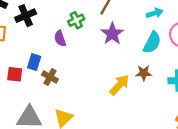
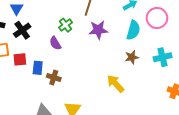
purple star: (112, 34) -> (98, 30), turned -30
red square: (15, 74) -> (20, 59), moved
yellow arrow: (119, 85) -> (115, 84), moved, turned -72

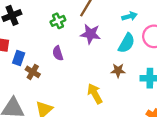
purple semicircle: (55, 43) -> (58, 53), moved

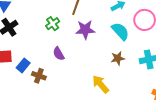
cyan semicircle: (126, 43) -> (120, 31), turned -60
blue rectangle: (19, 58) -> (23, 65), turned 32

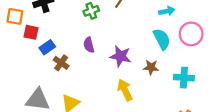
purple star: (85, 30) -> (120, 56), moved

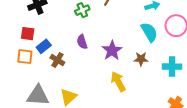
orange square: (15, 16) -> (25, 57), moved
purple star: (120, 56) -> (112, 50), turned 30

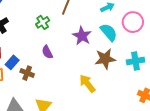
purple star: (112, 50) -> (82, 36), moved
brown star: (141, 59) -> (105, 59), size x1.5

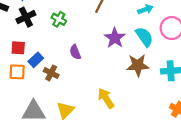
green cross: (43, 22) -> (59, 19), moved, turned -32
yellow arrow: (87, 84) -> (106, 98), moved

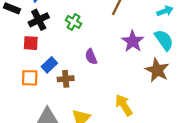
red square: (18, 48) -> (31, 43), moved
brown star: (138, 65) -> (157, 70), turned 30
brown cross: (51, 73) -> (66, 79), turned -32

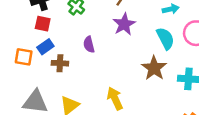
purple star: (133, 41) -> (124, 24), moved
red square: (31, 43) -> (43, 24), moved

